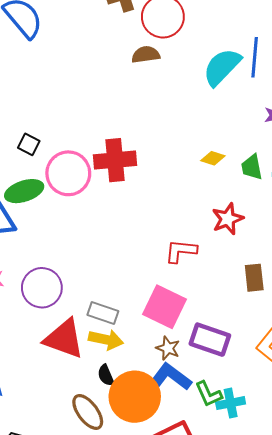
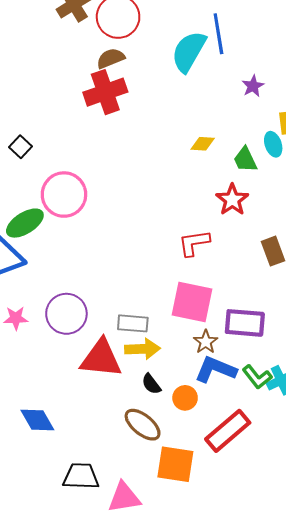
black square: (29, 144) -> (20, 147), moved, turned 30
red cross: (115, 160) -> (105, 92), moved
green trapezoid: (252, 167) -> (245, 160), moved
brown star: (168, 348) -> (206, 342), turned 30
orange circle: (135, 397) -> (185, 398), size x0.5

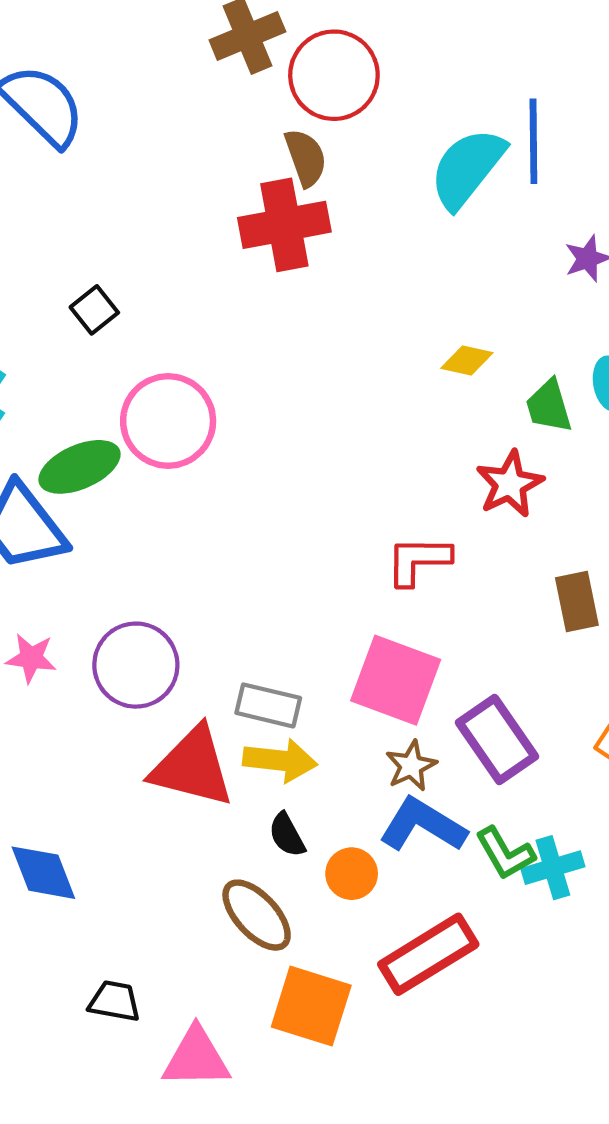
brown semicircle: (111, 58) -> (306, 158), turned 84
purple rectangle: (245, 323) -> (497, 739), turned 42
black trapezoid: (81, 476) -> (115, 1001), size x0.7

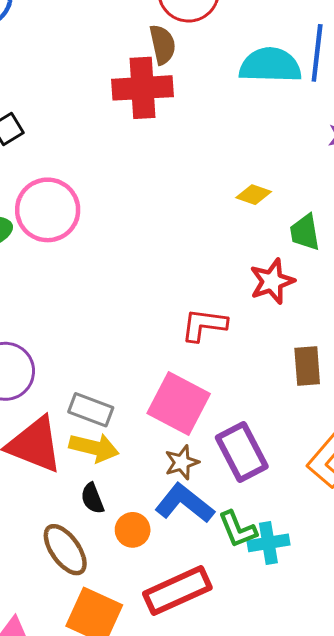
cyan semicircle: (467, 168) -> (270, 65), turned 46

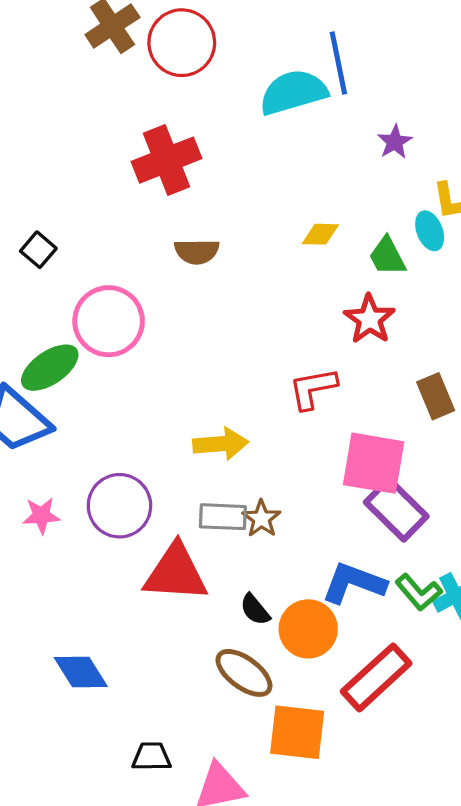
brown semicircle: (163, 45) -> (197, 252), moved, turned 120
pink square: (179, 404) -> (374, 463), moved
yellow arrow: (94, 448) -> (221, 444), moved
brown star: (182, 462) -> (261, 519), moved
orange circle: (133, 530) -> (308, 629), size x1.5

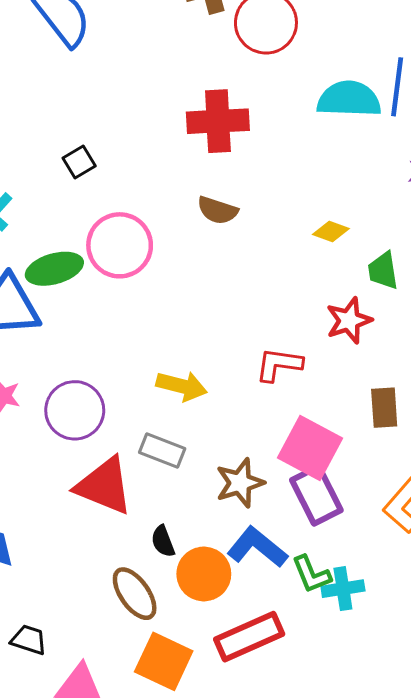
brown star: (261, 519) -> (240, 483), moved, size x1.4

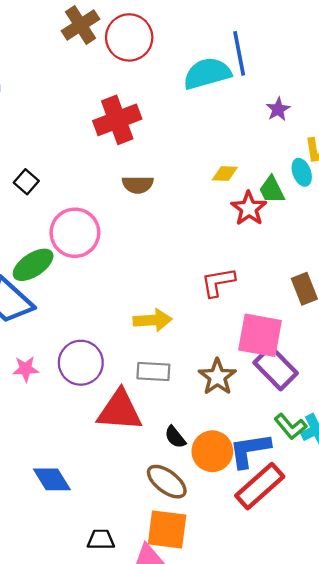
red star: (349, 321) -> (249, 208), moved
blue L-shape: (257, 547) -> (250, 450), moved, turned -30
orange square: (164, 661) -> (167, 529), moved

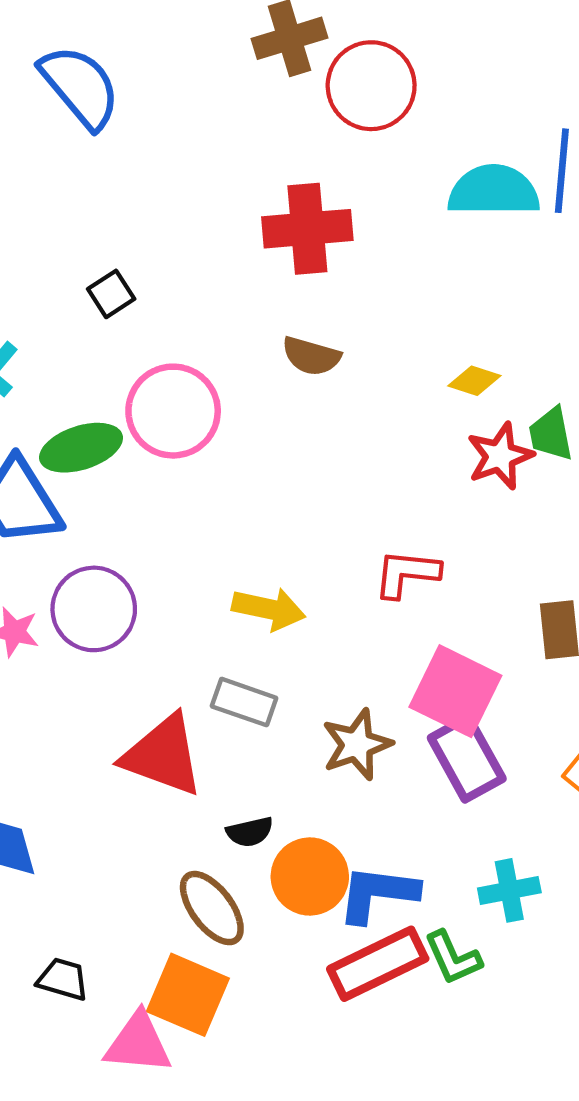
purple circle: (81, 363) -> (94, 609), moved
green L-shape: (290, 426) -> (453, 958), moved
black semicircle: (175, 437) -> (250, 832), turned -80

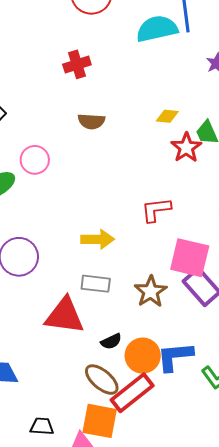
red cross: (307, 229) -> (77, 64), size x0.7
pink circle: (173, 411) -> (35, 160), size x0.7
red rectangle: (378, 964) -> (132, 393), moved

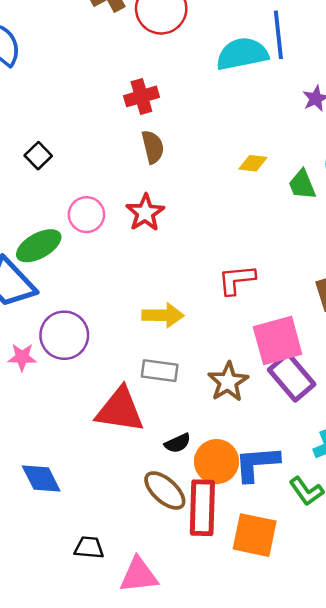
brown semicircle: (91, 121) -> (153, 147), moved, turned -108
red star: (186, 148) -> (145, 213), moved
pink square: (190, 258) -> (278, 340), turned -30
red rectangle: (132, 393) -> (202, 508), turned -51
orange square: (100, 421) -> (255, 535), moved

